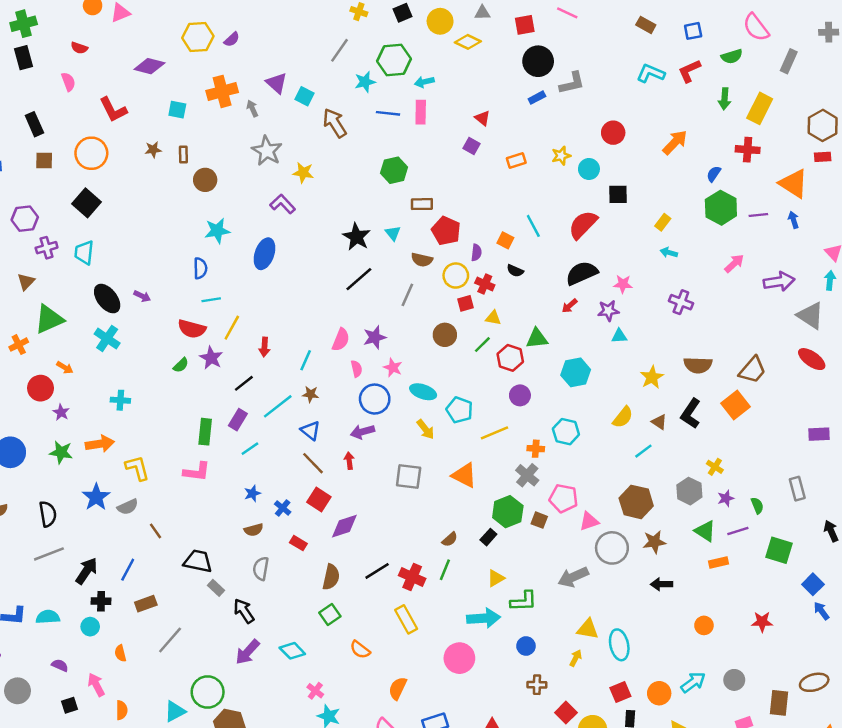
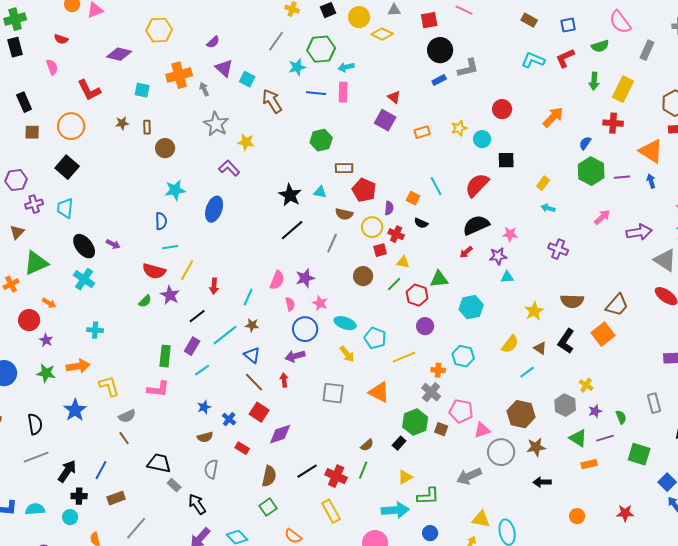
purple semicircle: (232, 39) -> (213, 42), moved
purple square: (472, 146) -> (385, 120), size x1.5
cyan triangle: (393, 233) -> (320, 192), turned -40
gray semicircle: (128, 507) -> (127, 416), moved

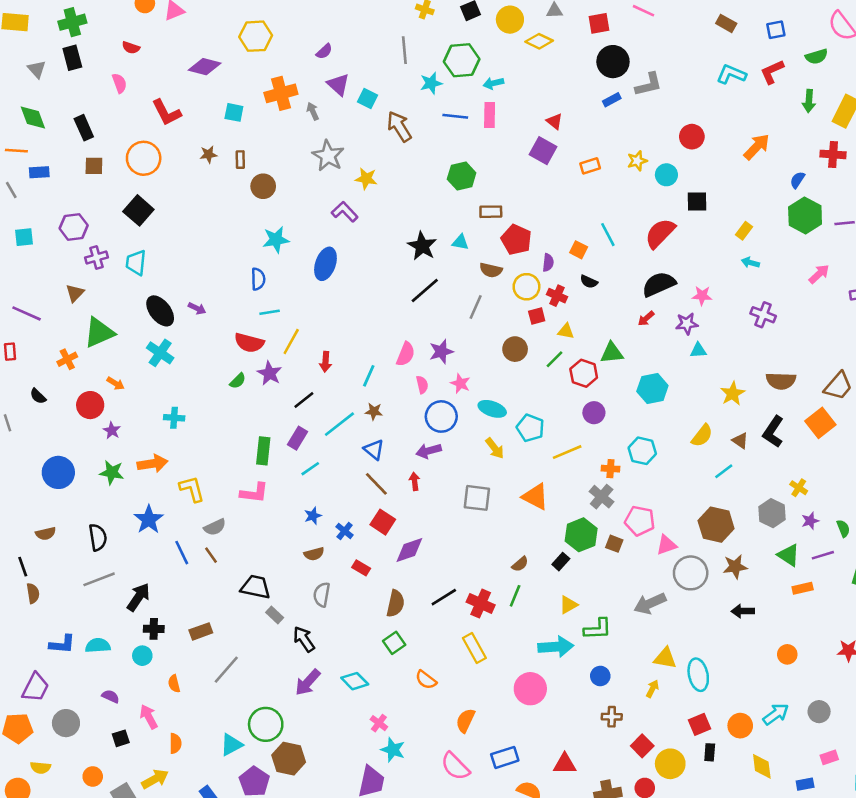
gray line: (276, 41) -> (404, 50), turned -40
blue line: (101, 470) -> (182, 553), moved, turned -54

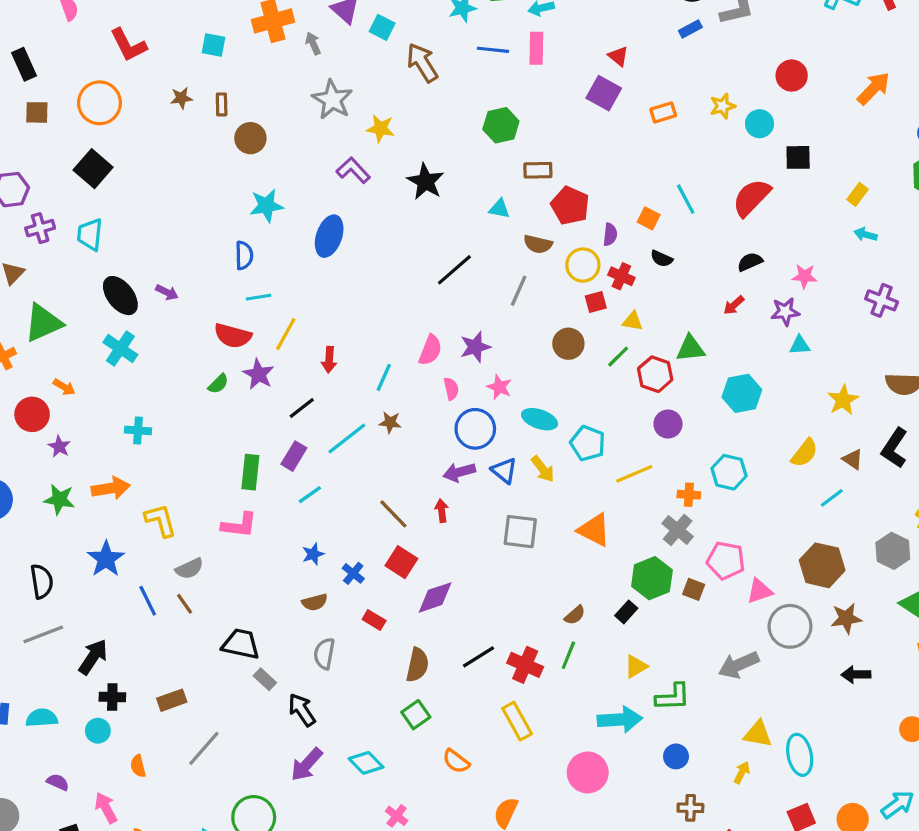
black star: (422, 246) -> (425, 182), moved
black semicircle: (659, 284) -> (750, 262), size x0.6
blue triangle: (374, 450) -> (504, 471), moved

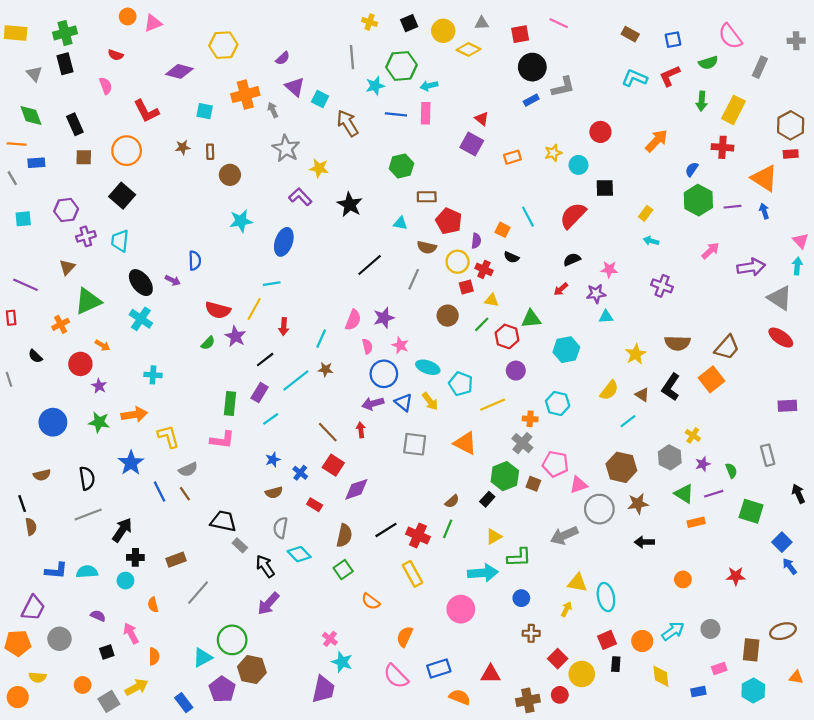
blue semicircle: (244, 255) -> (195, 261), moved
cyan line: (258, 297) -> (272, 284), moved
cyan diamond: (366, 763) -> (299, 554), moved

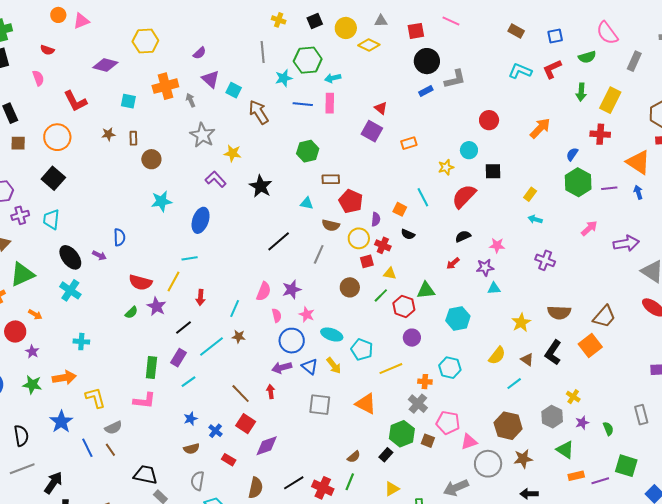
yellow star: (553, 153) -> (446, 167), moved
purple line: (714, 494) -> (600, 481), moved

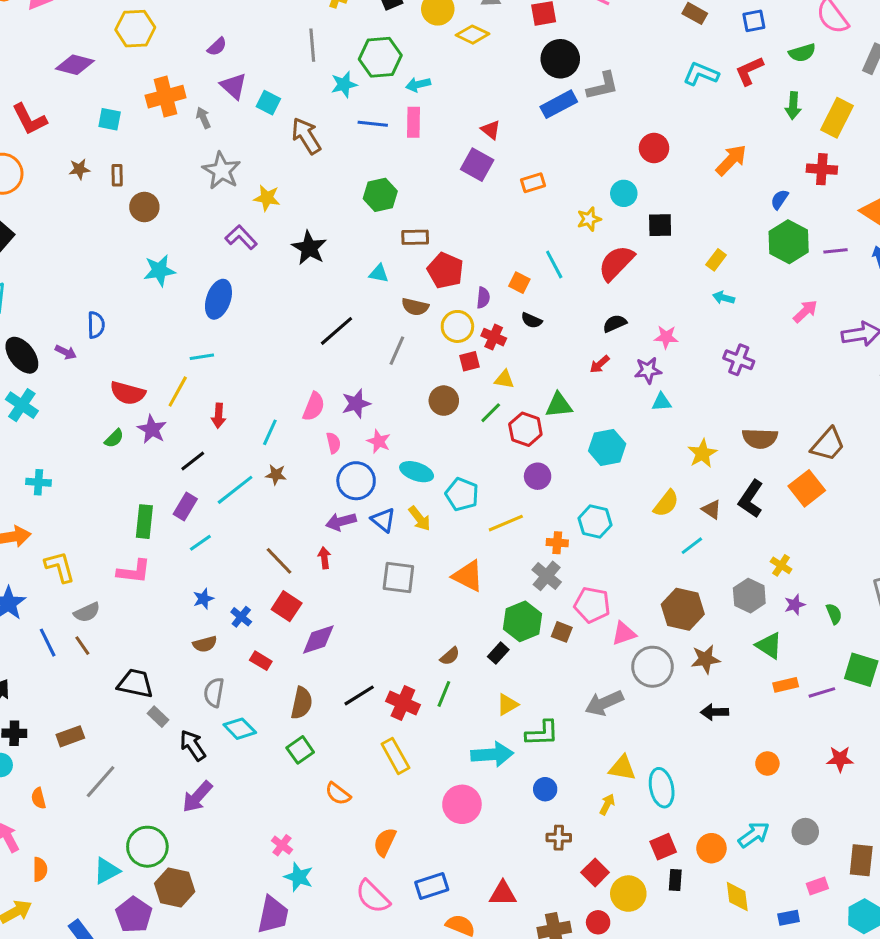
blue rectangle: (426, 91) -> (559, 104), size x1.6

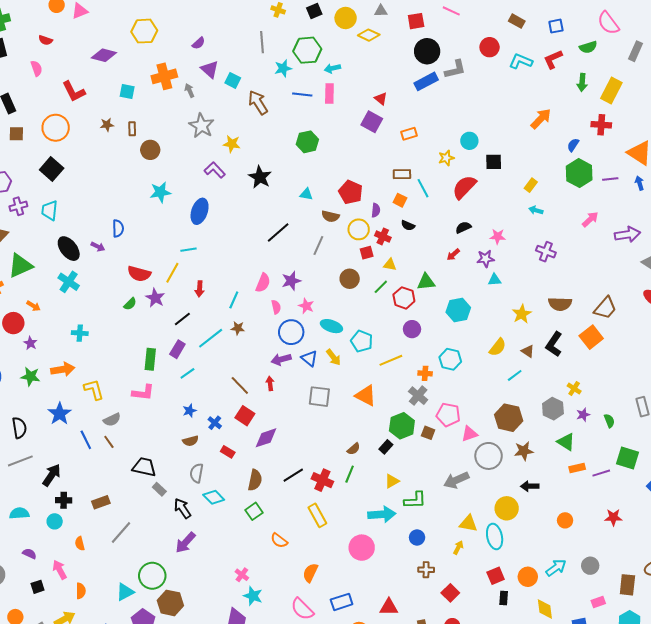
red circle: (654, 148) -> (490, 47), moved
brown rectangle: (415, 237) -> (402, 174), moved
yellow circle: (628, 894) -> (507, 508), moved

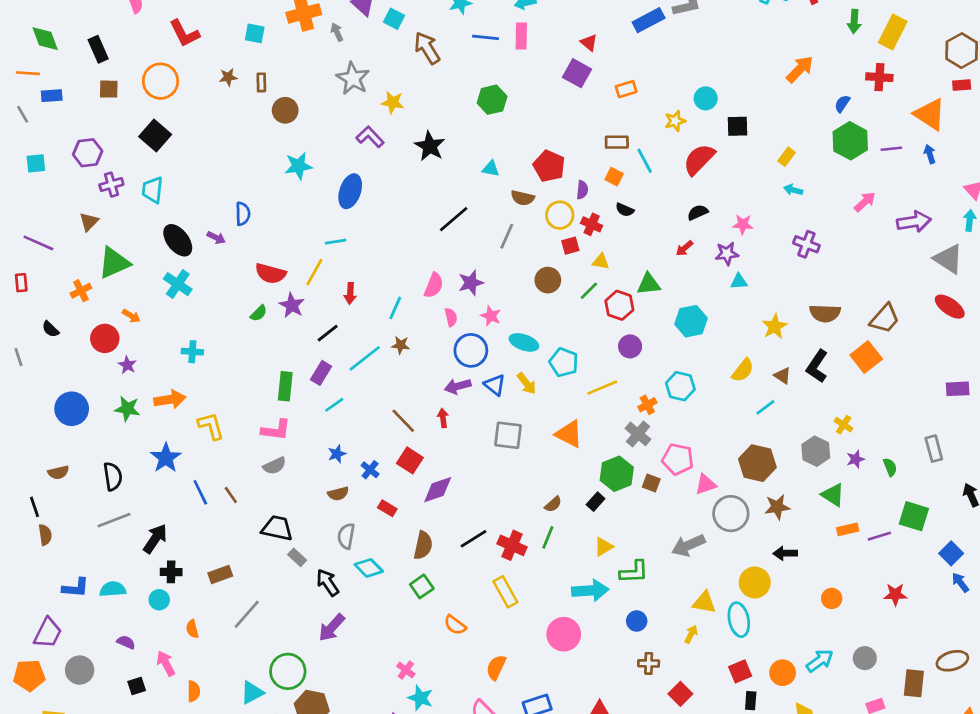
orange cross: (425, 373) -> (647, 405), turned -32
gray semicircle: (112, 420) -> (275, 466), moved

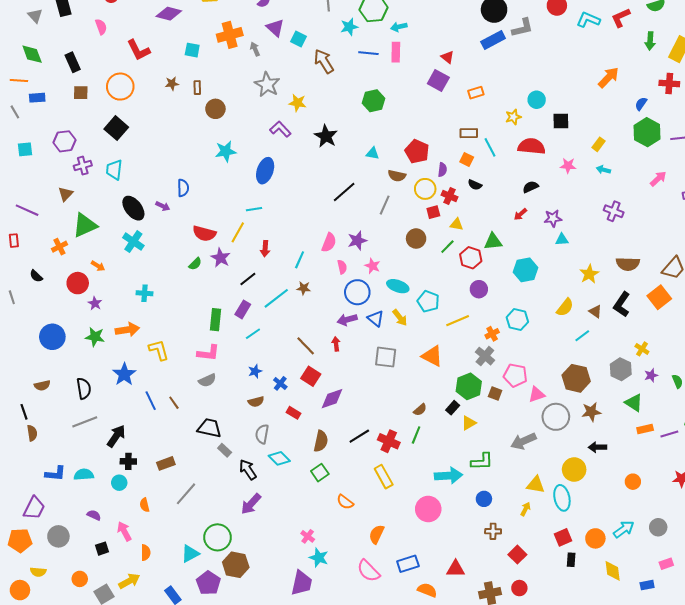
red semicircle: (699, 159) -> (532, 146), turned 52
pink star: (743, 224) -> (568, 166), moved
yellow triangle: (604, 547) -> (469, 423), moved

